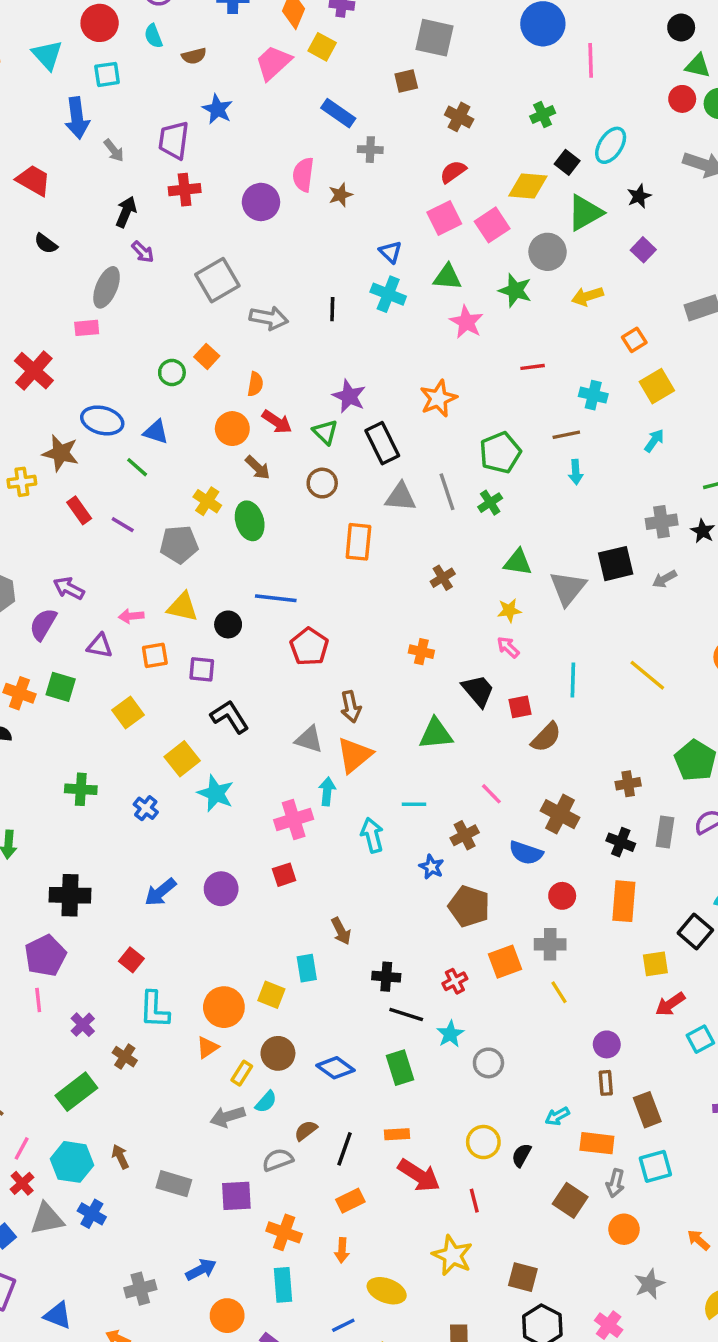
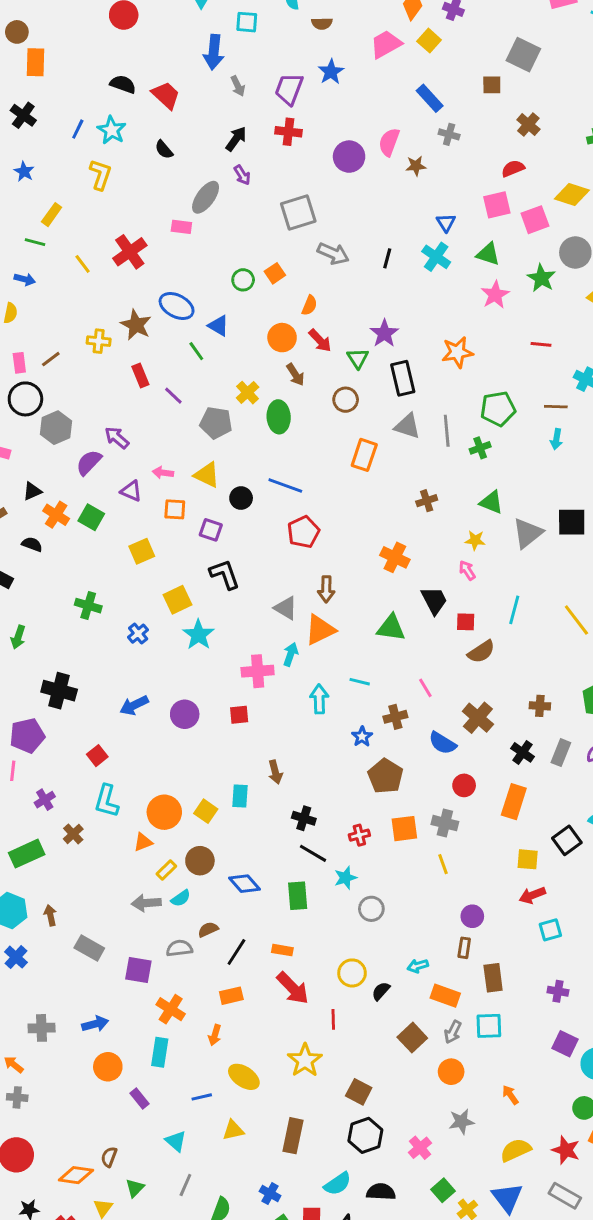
orange cross: (421, 652) -> (395, 557), size x1.4

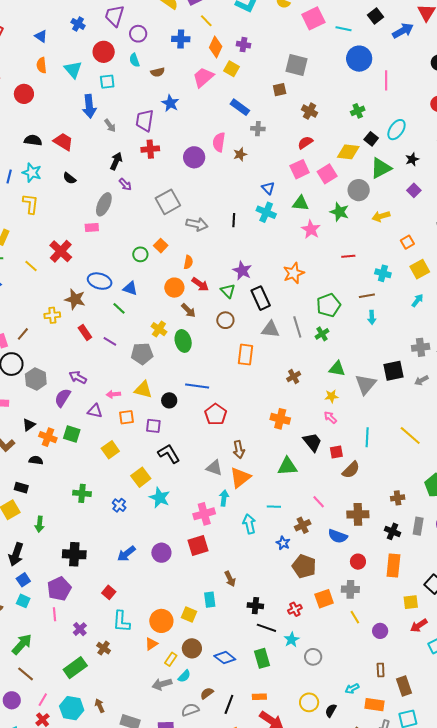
red square: (239, 715) -> (198, 545), size x1.5
brown cross: (478, 718) -> (358, 514), turned -30
purple circle: (472, 916) -> (380, 631), moved

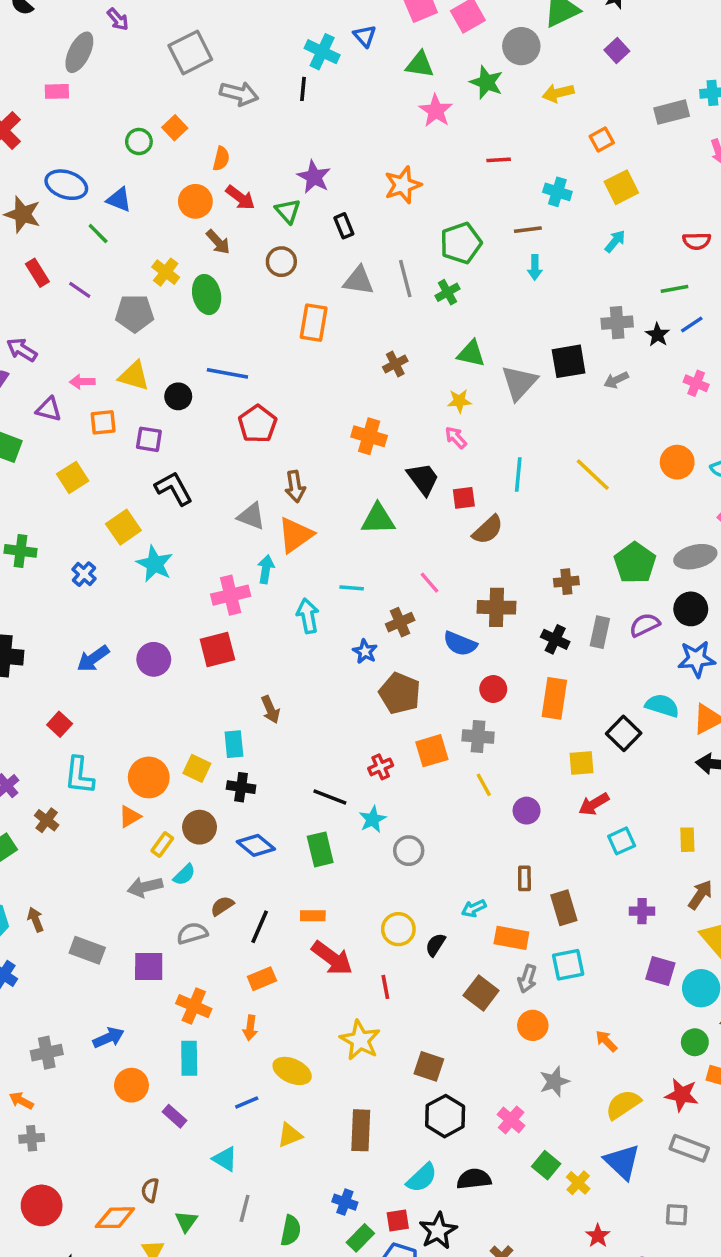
cyan cross: (266, 212) -> (322, 52), moved
black rectangle: (261, 298) -> (344, 226), size x0.6
black cross: (255, 606) -> (241, 787), moved

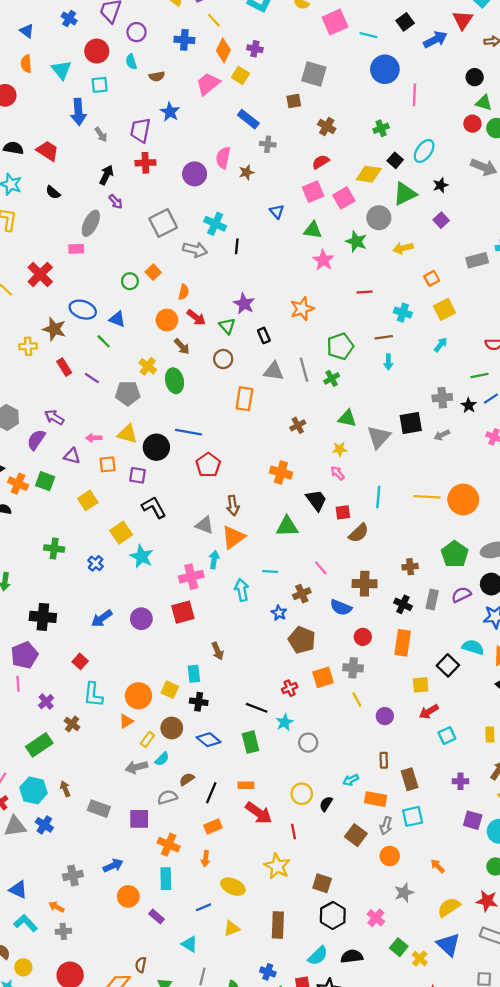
cyan cross: (322, 52) -> (215, 224), moved
black circle: (178, 396) -> (156, 447), size x1.5
orange circle: (677, 462) -> (463, 500), moved, size x1.4
yellow line: (593, 475) -> (427, 497), turned -40

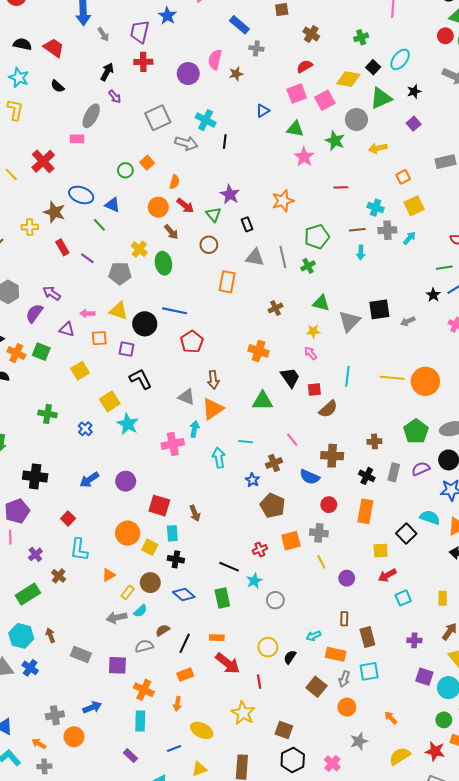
blue triangle: (277, 212) -> (263, 111), turned 40
gray cross: (442, 398) -> (387, 230), moved
red square: (183, 612) -> (159, 506), moved, turned 30
orange circle: (138, 696) -> (128, 533), moved
orange circle: (128, 896) -> (74, 737), moved

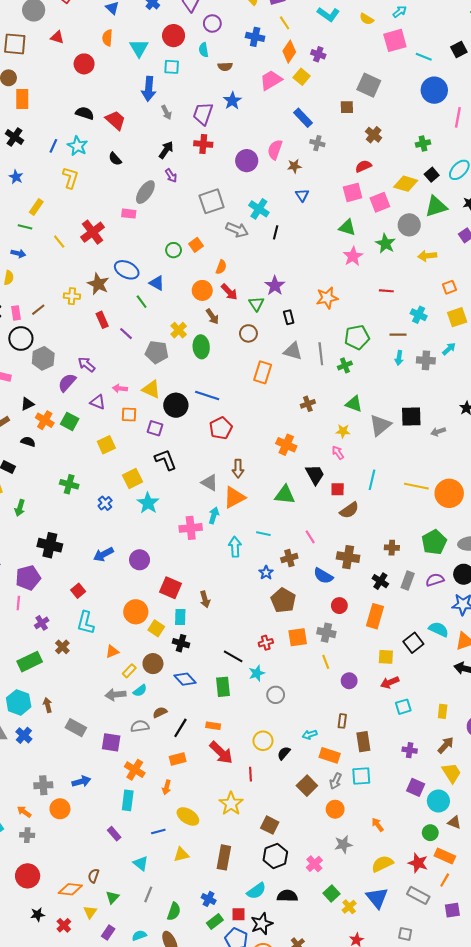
blue triangle: (263, 111) -> (302, 195), moved, turned -40
gray cross: (387, 230) -> (426, 360), moved

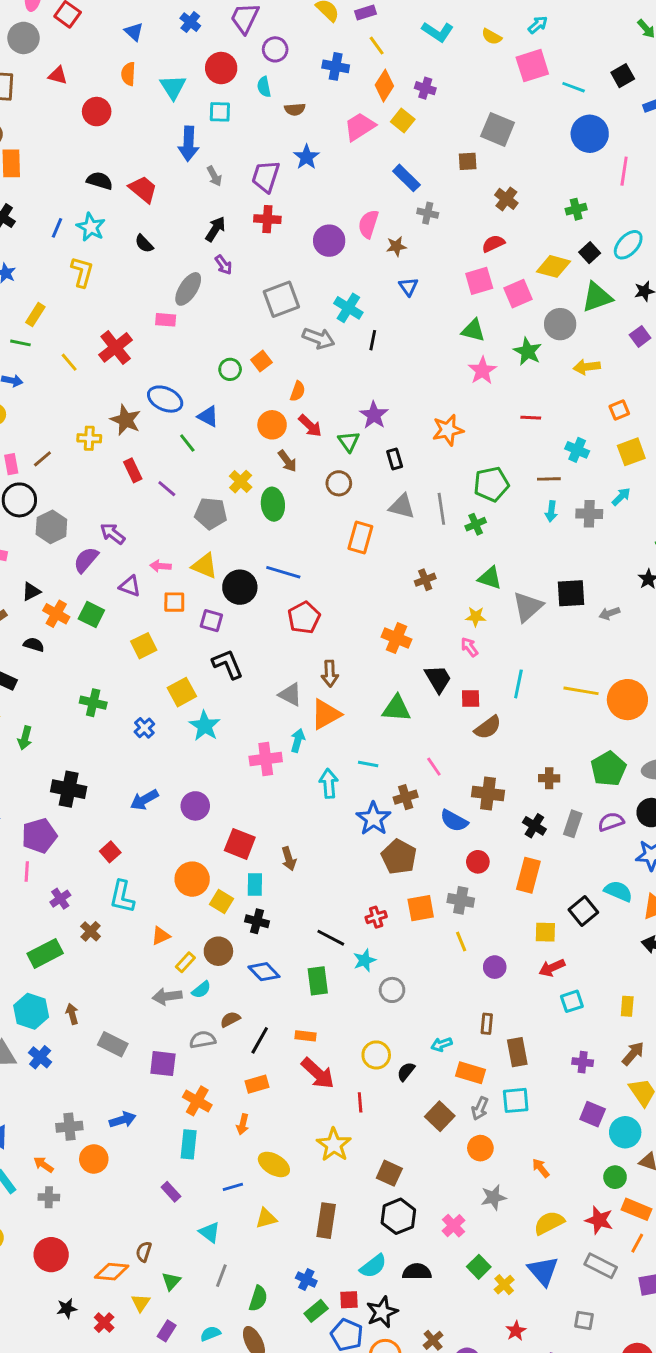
blue star: (266, 573) -> (373, 819), size x1.6

